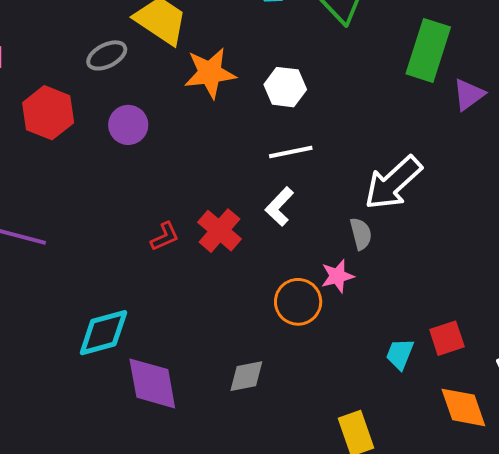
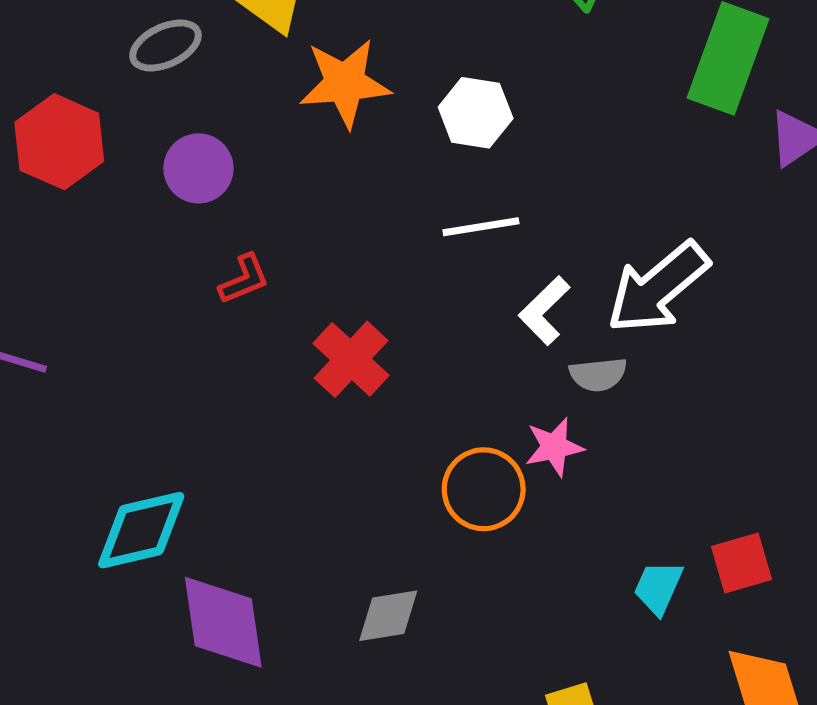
white L-shape: (279, 207) -> (544, 311), moved
gray semicircle: (361, 234) -> (598, 374), turned 96
red L-shape: (165, 236) -> (244, 279), moved

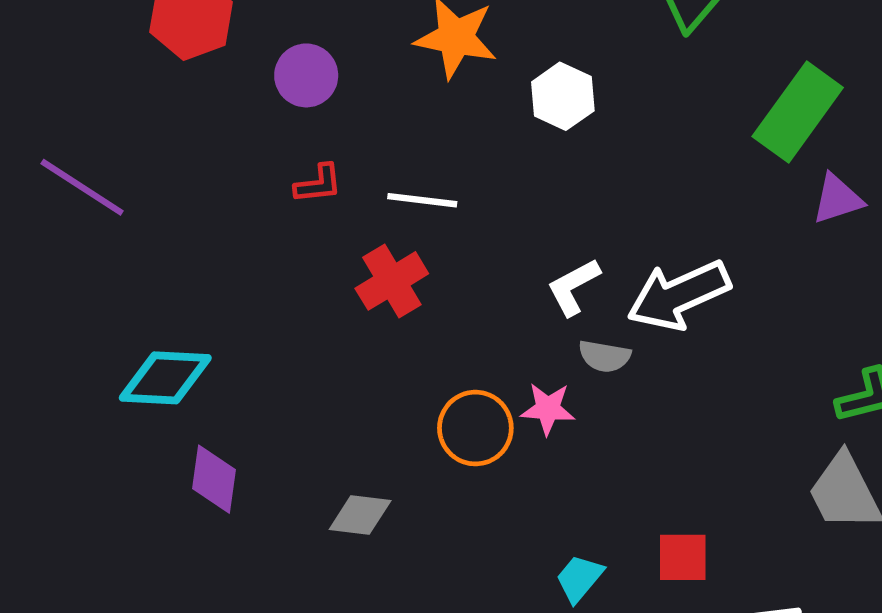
white line: (481, 227) -> (422, 200), moved
cyan trapezoid: (658, 587) -> (579, 578), moved
purple diamond: (223, 622) -> (214, 479), size x0.7

